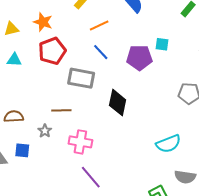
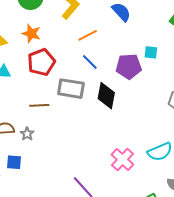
black diamond: (118, 103) -> (106, 96), moved
brown line: (61, 110) -> (39, 105), moved
gray star: (45, 131) -> (27, 134), moved
pink cross: (80, 142) -> (122, 160), moved, turned 35

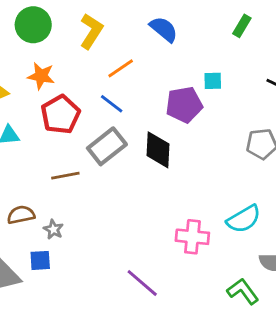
blue line: (90, 62) -> (112, 104), moved
gray rectangle: (71, 89) -> (107, 146), turned -40
gray star: (27, 134) -> (53, 229), moved
pink cross: (122, 160) -> (192, 237), turned -30

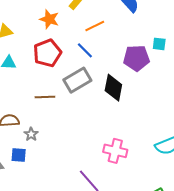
orange star: (41, 76) -> (49, 19), moved
pink cross: (192, 237) -> (115, 151), moved

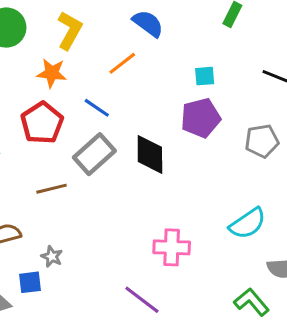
orange star: (49, 19) -> (52, 73), moved
orange line: (95, 26) -> (122, 63), moved
purple pentagon: (136, 58) -> (201, 118), moved
gray star: (31, 134) -> (52, 257), moved

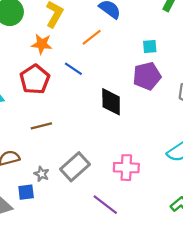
gray rectangle: (94, 154) -> (75, 167), moved

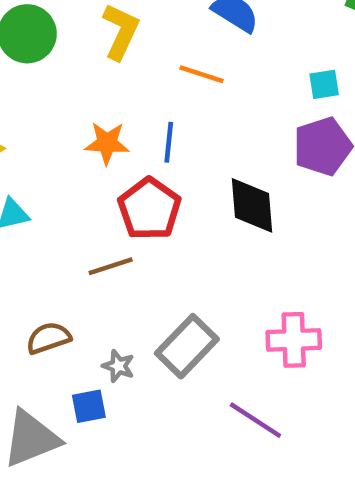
orange line: (92, 37) -> (202, 74), turned 60
orange star: (42, 44) -> (107, 143), moved
blue line: (73, 69) -> (169, 142), turned 66
red pentagon: (35, 79) -> (149, 209), moved

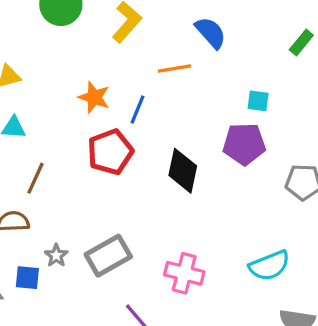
orange line: (202, 74) -> (174, 69), turned -44
brown line: (111, 266) -> (35, 178), moved, turned -64

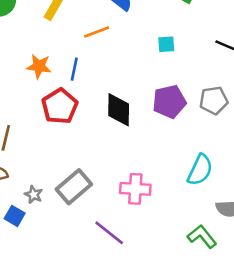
purple pentagon: (244, 144) -> (169, 102), moved
cyan semicircle: (269, 266) -> (200, 170), turned -32
blue square: (27, 278) -> (15, 216), turned 36

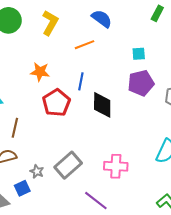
blue line: (74, 69) -> (81, 81), moved
purple pentagon: (169, 102) -> (141, 83), moved
blue square: (15, 216) -> (22, 188), turned 35

